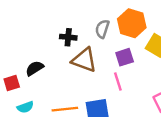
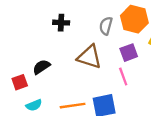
black cross: (68, 37) -> (61, 23), moved

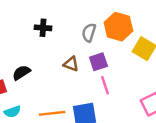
purple square: (129, 53) -> (98, 62), moved
brown triangle: (89, 57) -> (71, 64), size x0.6

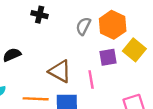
purple square: (98, 62) -> (108, 57), moved
brown triangle: (71, 64) -> (60, 71), moved, size x1.5

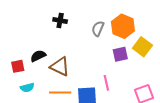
brown triangle: (60, 71) -> (60, 67), moved
pink line: (91, 80) -> (106, 83), moved

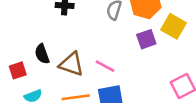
black semicircle: (38, 56) -> (42, 54), turned -77
pink line: (106, 83) -> (105, 66), moved, turned -42

